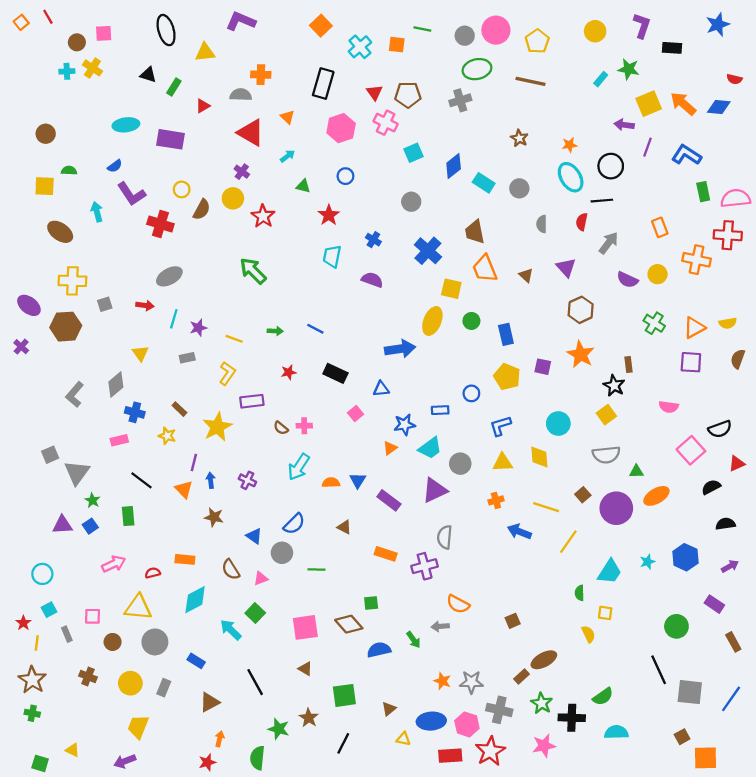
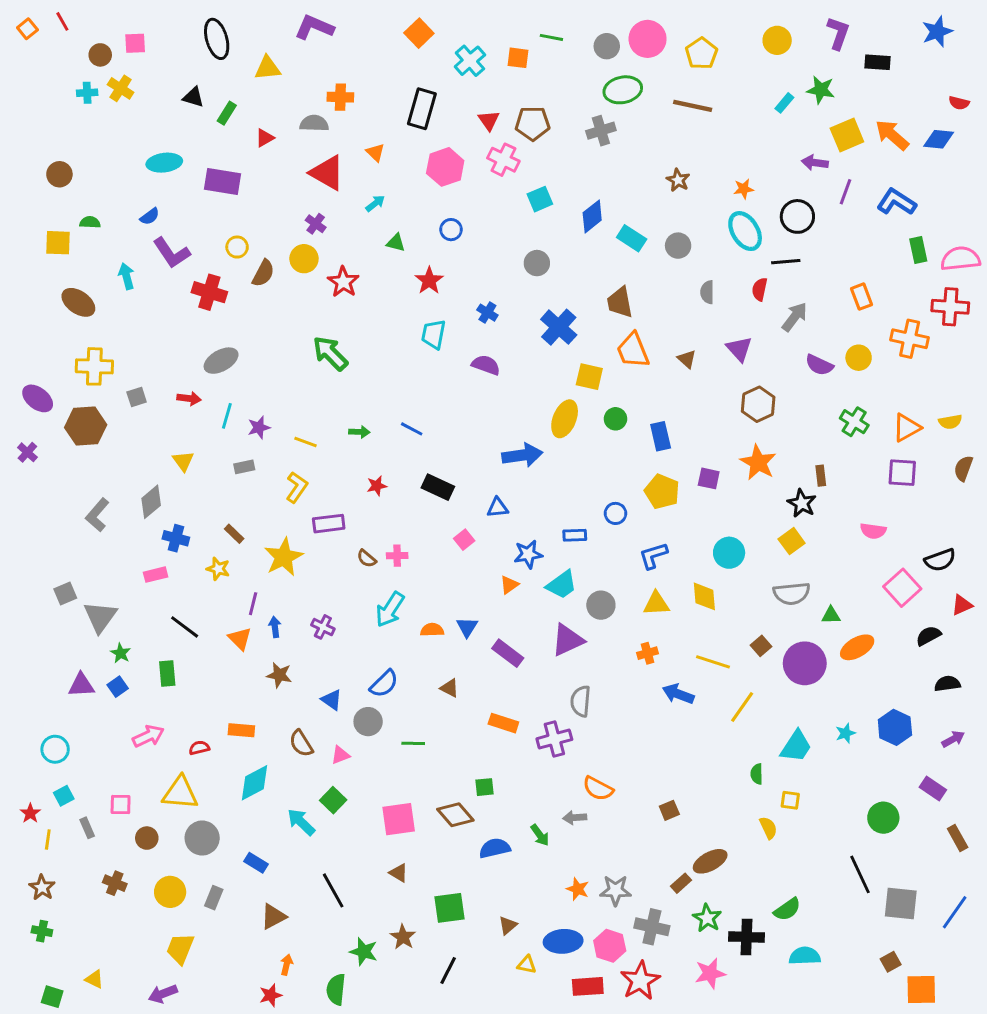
brown star: (32, 680) -> (42, 888), size x0.7

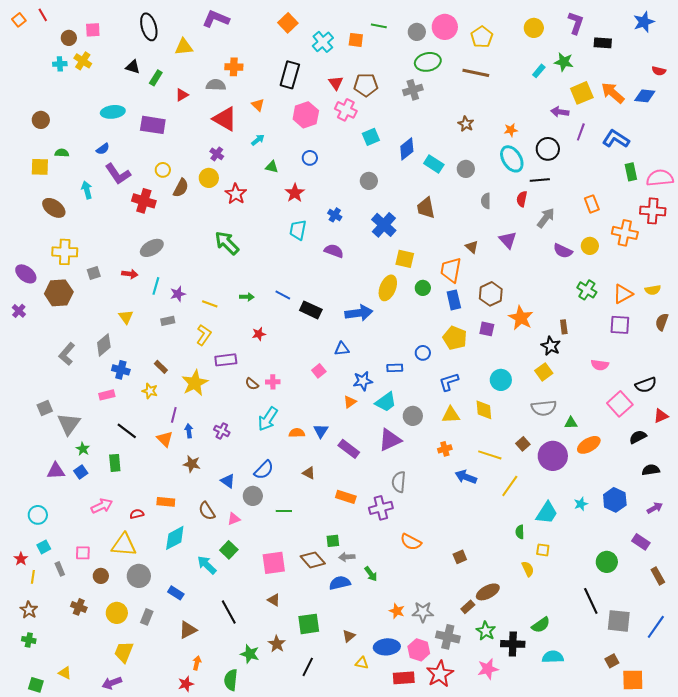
orange trapezoid: (633, 350) -> (451, 270), moved, turned 32
brown hexagon: (758, 404) -> (491, 294), moved
black rectangle: (438, 487) -> (311, 310), moved
gray arrow: (575, 818) -> (347, 557), moved

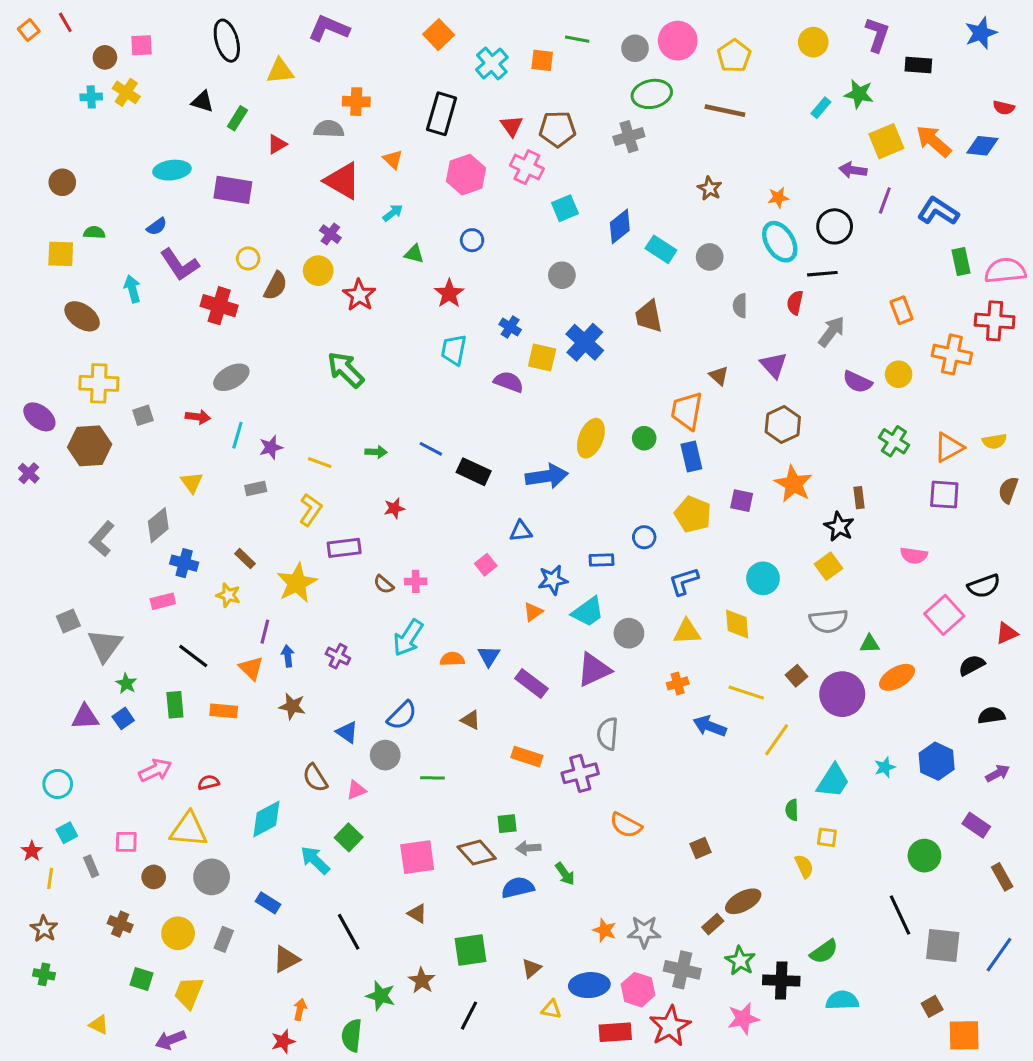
yellow square: (405, 259) -> (542, 357), moved
brown hexagon: (491, 294) -> (783, 424), moved
orange rectangle: (166, 502) -> (224, 711), moved
green square: (36, 685) -> (141, 979), moved

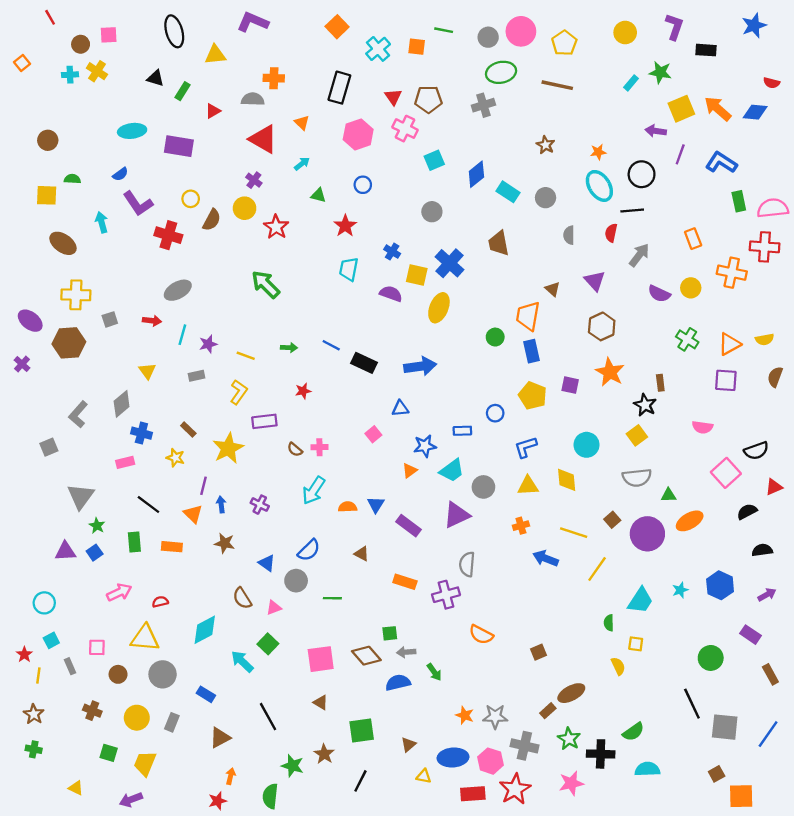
orange square: (29, 30) -> (22, 63), moved
yellow ellipse: (591, 438) -> (439, 308), moved
gray square: (68, 621) -> (49, 447), moved

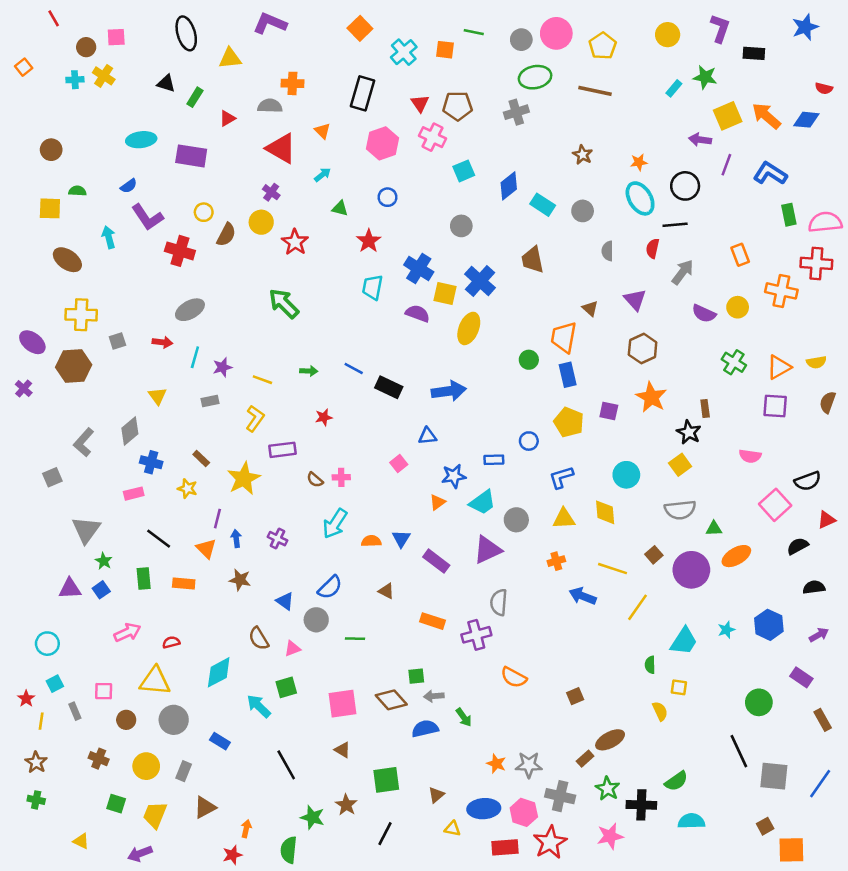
blue cross: (392, 252) -> (419, 268), size x1.6
green square: (268, 644) -> (286, 687), turned 30
brown triangle: (220, 738) -> (205, 807), moved

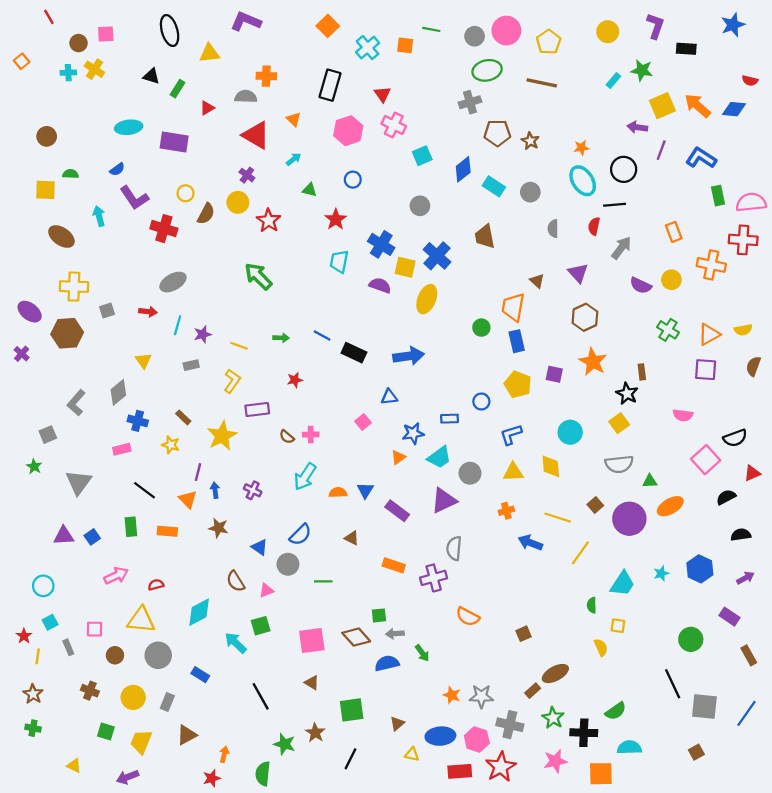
brown pentagon: (458, 106) -> (497, 133), moved
green star: (104, 561) -> (34, 466), moved
orange square: (791, 850) -> (601, 774), moved

